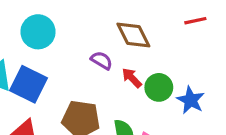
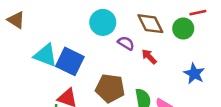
cyan circle: (38, 32) -> (103, 22), moved
green circle: (159, 87) -> (183, 29), moved

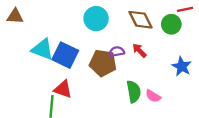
brown triangle: (16, 20) -> (15, 16), turned -30
purple semicircle: (126, 43) -> (117, 52), moved, turned -42
brown pentagon: (110, 88) -> (103, 63), moved

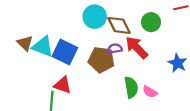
brown triangle: (15, 16) -> (25, 43), moved, turned 42
brown diamond: (141, 20) -> (119, 25), moved
green circle: (171, 24) -> (151, 22), moved
red arrow: (139, 50) -> (137, 48), size x1.6

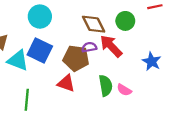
cyan circle: (95, 17) -> (40, 17), moved
cyan triangle: (43, 46) -> (18, 60), moved
red triangle: (63, 85) -> (66, 83), moved

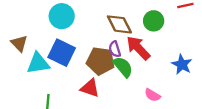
purple semicircle: (89, 47) -> (115, 49), turned -96
cyan triangle: (18, 60) -> (38, 63), turned -30
green semicircle: (106, 86) -> (123, 67), moved, turned -30

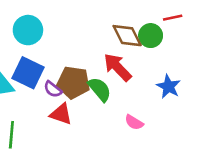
green circle: (154, 21) -> (151, 36), moved
brown diamond: (119, 24) -> (127, 36), moved
purple semicircle: (115, 49) -> (53, 89), moved, turned -35

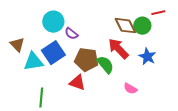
blue square: (28, 73) -> (53, 53), turned 30
blue star: (168, 87) -> (147, 57), moved
purple semicircle: (53, 89) -> (71, 34), moved

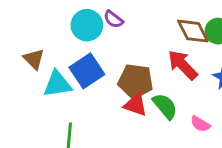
purple semicircle: (71, 34) -> (113, 19), moved
green semicircle: (105, 65) -> (165, 106), moved
red triangle: (77, 83) -> (135, 105), moved

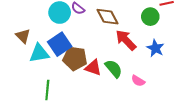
brown diamond: (193, 31) -> (107, 17), moved
brown pentagon: (135, 81) -> (75, 58), moved

